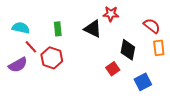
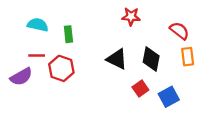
cyan semicircle: (21, 28) -> (38, 25), moved
black triangle: (93, 29) -> (117, 59), moved
red line: (31, 47) -> (37, 55), turned -48
red square: (113, 69) -> (140, 89), moved

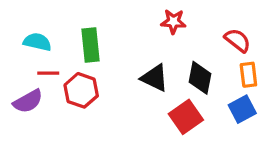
cyan semicircle: (38, 25) -> (37, 42), moved
green rectangle: (68, 34) -> (91, 45), size x1.5
red square: (140, 89) -> (186, 117), size x1.5
blue square: (169, 97) -> (242, 109), moved

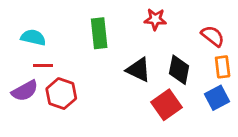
green rectangle: (91, 45) -> (99, 33), moved
red hexagon: (81, 90) -> (61, 94), moved

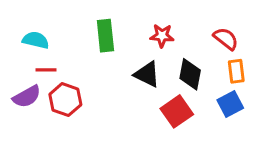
red star: (155, 19) -> (162, 36), moved

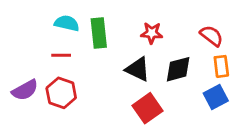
cyan semicircle: (36, 40) -> (67, 23), moved
red line: (46, 70) -> (61, 55), moved
black diamond: (190, 74) -> (178, 69), turned 64
red square: (177, 111) -> (148, 108), moved

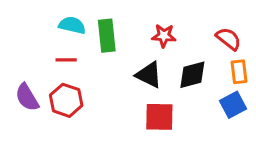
purple semicircle: (25, 90) -> (27, 97), turned 88
red square: (148, 108) -> (159, 117), turned 36

